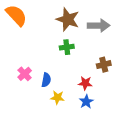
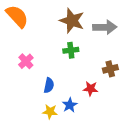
pink cross: (25, 74) -> (26, 61), moved
yellow star: (57, 98) -> (50, 112), moved
blue star: (86, 102) -> (70, 105), moved

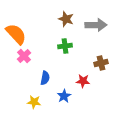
orange semicircle: (17, 16) -> (16, 34), moved
brown star: (72, 21) -> (66, 19), size x0.7
yellow star: (50, 112) -> (34, 102), moved

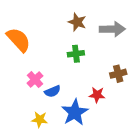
pink cross: (24, 56) -> (35, 80), moved
blue semicircle: (45, 78) -> (53, 91), turned 56
blue star: (64, 96) -> (75, 112), size x1.6

